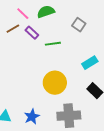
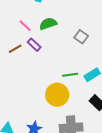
brown line: (13, 29) -> (15, 49), moved
green line: (53, 44) -> (70, 75), moved

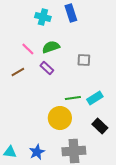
gray square: (81, 37) -> (84, 60), turned -32
purple rectangle: (34, 45) -> (47, 68), moved

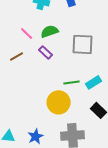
gray square: (84, 60) -> (83, 44), size x1.6

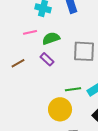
pink line: (27, 33) -> (30, 32), moved, turned -56

